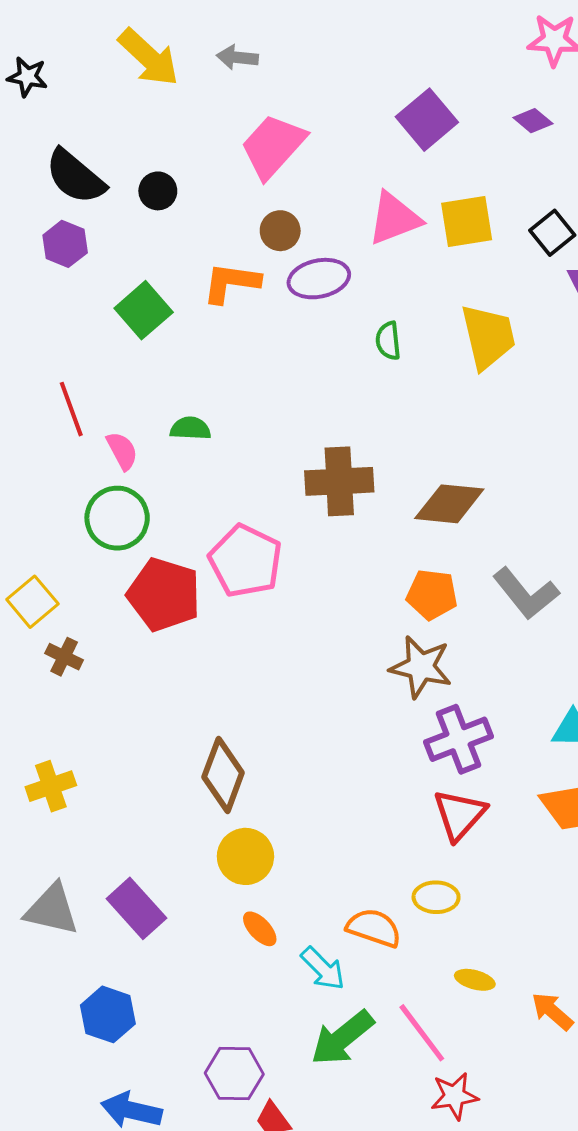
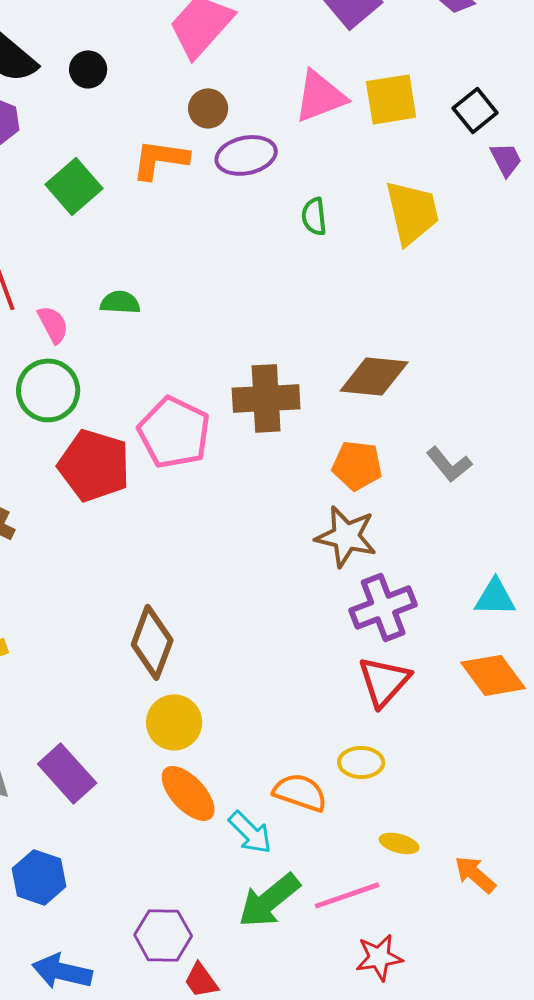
brown cross: (339, 481) -> (266, 398), moved
gray L-shape: (526, 594) -> (449, 464), size x0.7
orange ellipse: (260, 929) -> (188, 793), size x1.6
pink line: (422, 1033) -> (347, 895), turned -72

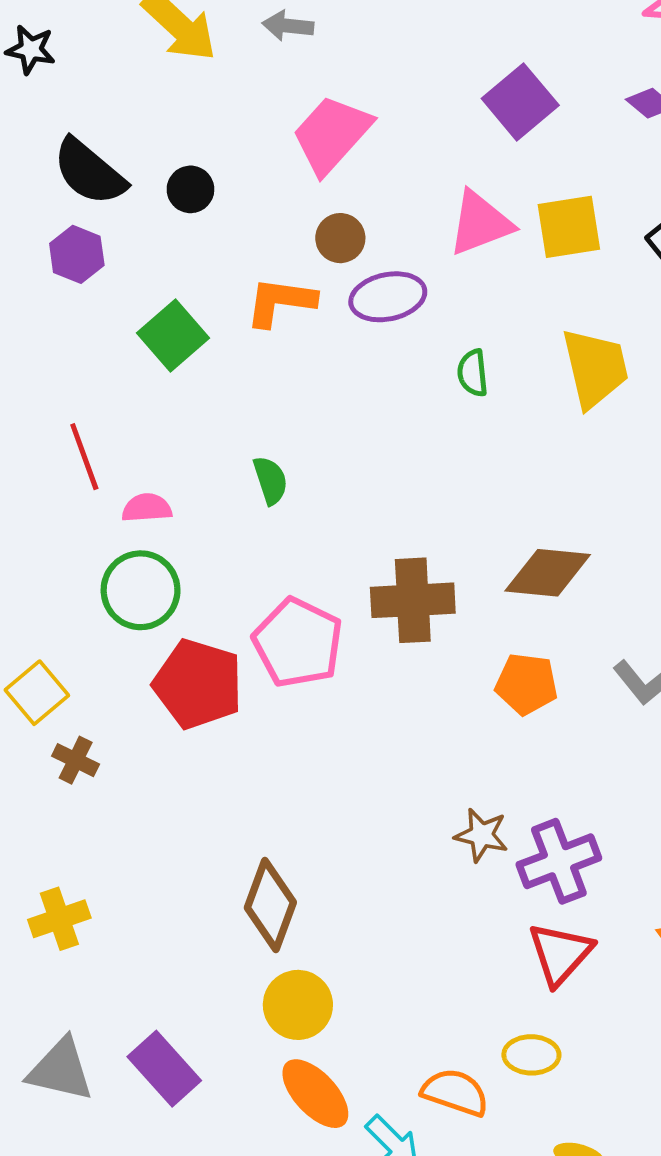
green semicircle: (120, 302) -> (270, 480), moved, turned 69
pink semicircle: (53, 324) -> (147, 508), turned -66
brown star: (346, 536) -> (481, 835), moved, size x0.7

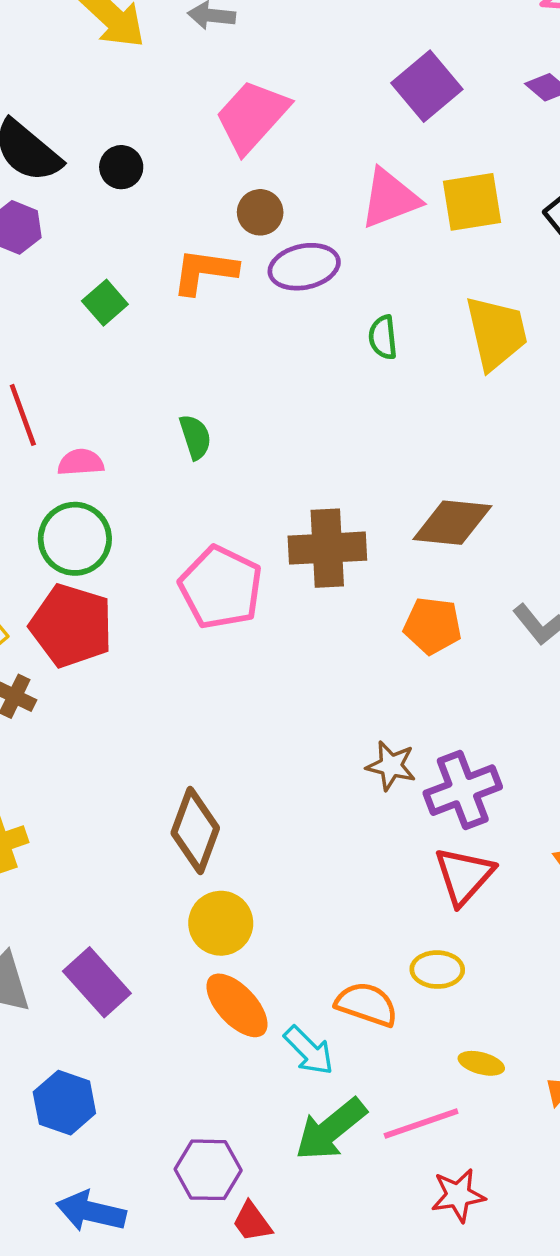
green square: (173, 336) -> (105, 303), size x0.7
red pentagon: (198, 684) -> (71, 626), moved

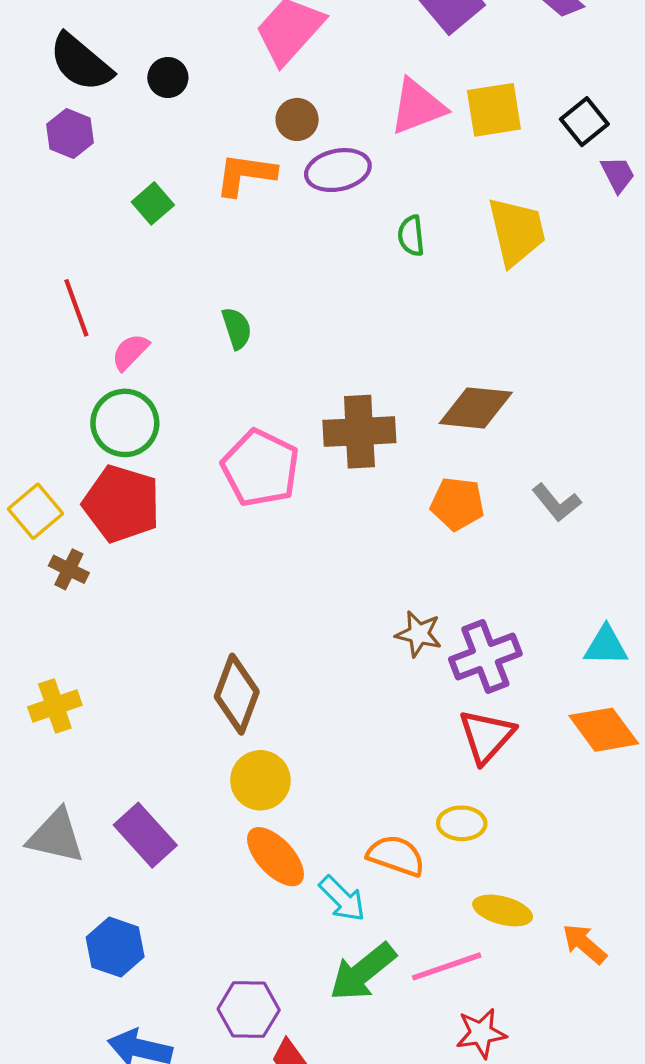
pink semicircle: (81, 462) -> (130, 352), turned -42
yellow ellipse: (481, 1063) -> (503, 910), size x1.4

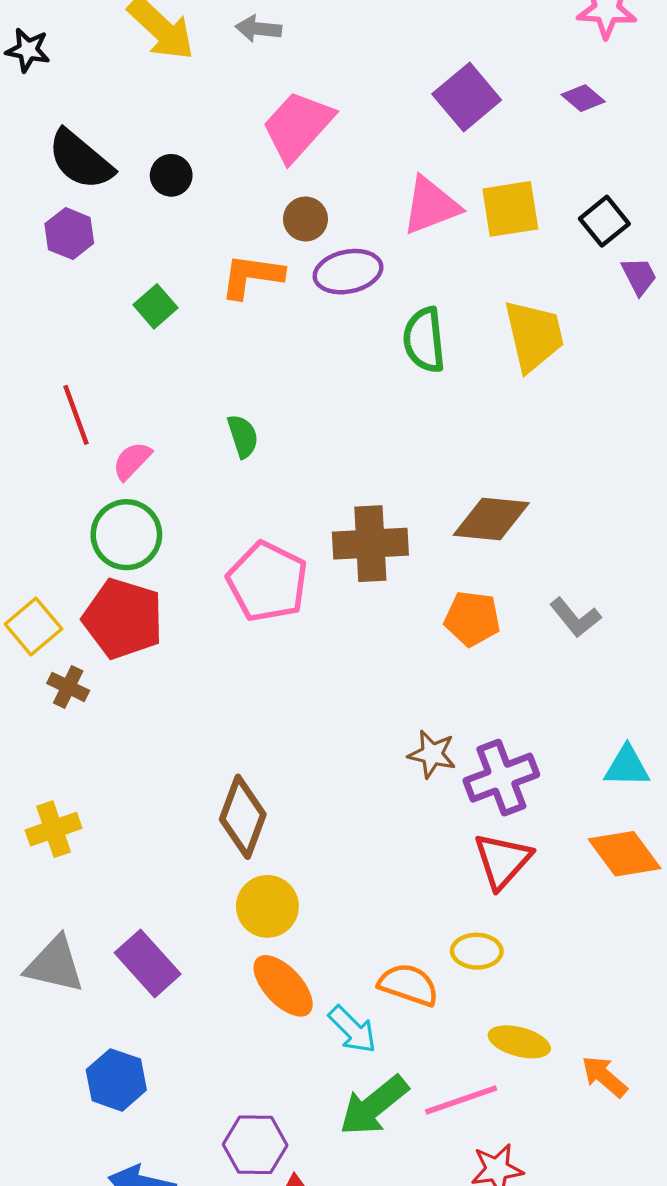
green semicircle: (411, 236) -> (424, 340), size x1.5

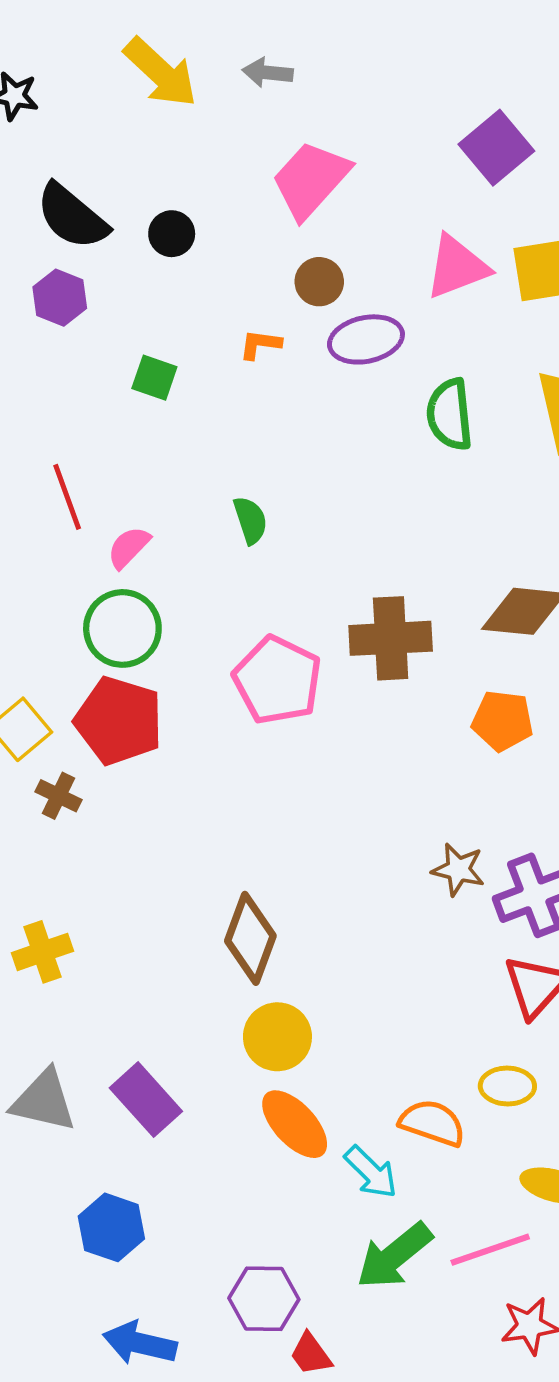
orange L-shape: (252, 276) -> (260, 344), size x0.6
green square: (155, 306) -> (154, 378), turned -30

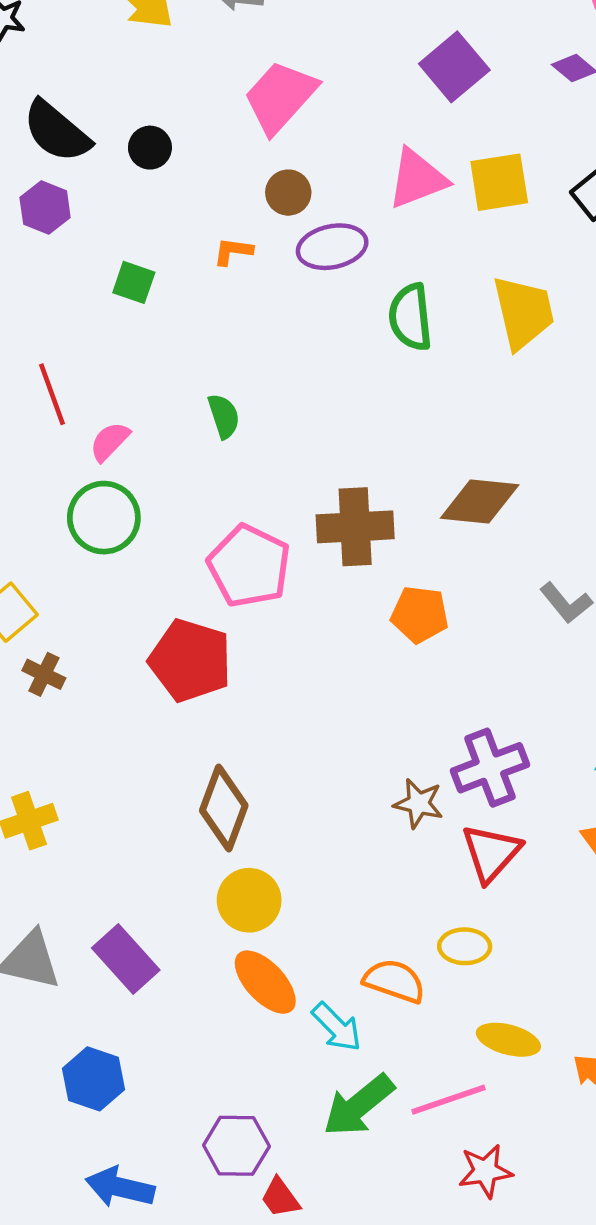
red pentagon: (119, 721) -> (190, 660), moved
orange pentagon: (503, 721) -> (420, 614), moved
brown star: (458, 870) -> (419, 803), moved

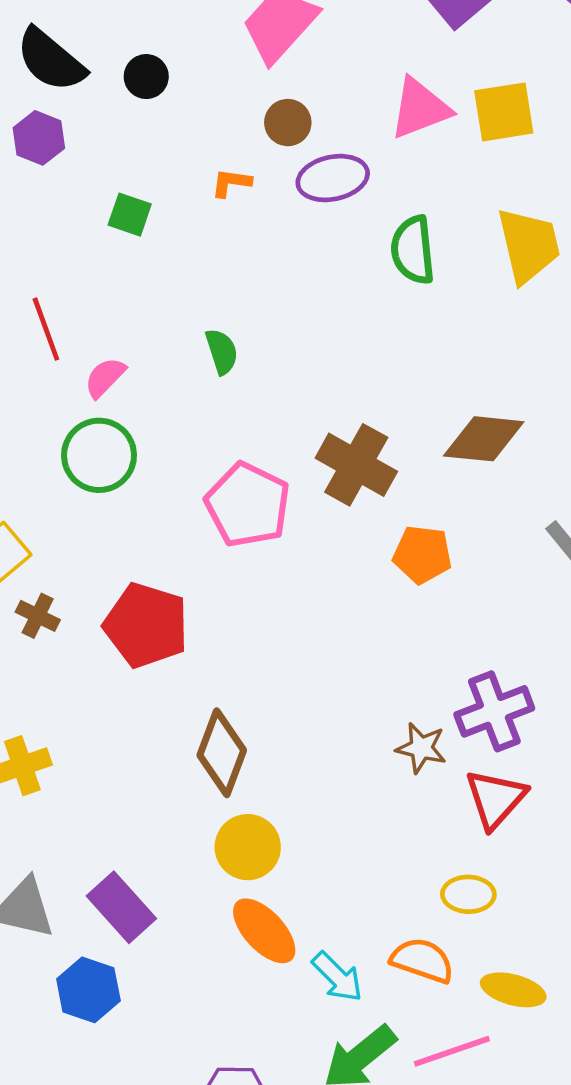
brown cross: (355, 527) -> (356, 465), turned 32
red pentagon: (190, 660) -> (146, 625), moved
orange semicircle: (394, 981) -> (422, 960), moved
blue hexagon: (93, 1079) -> (88, 990), moved

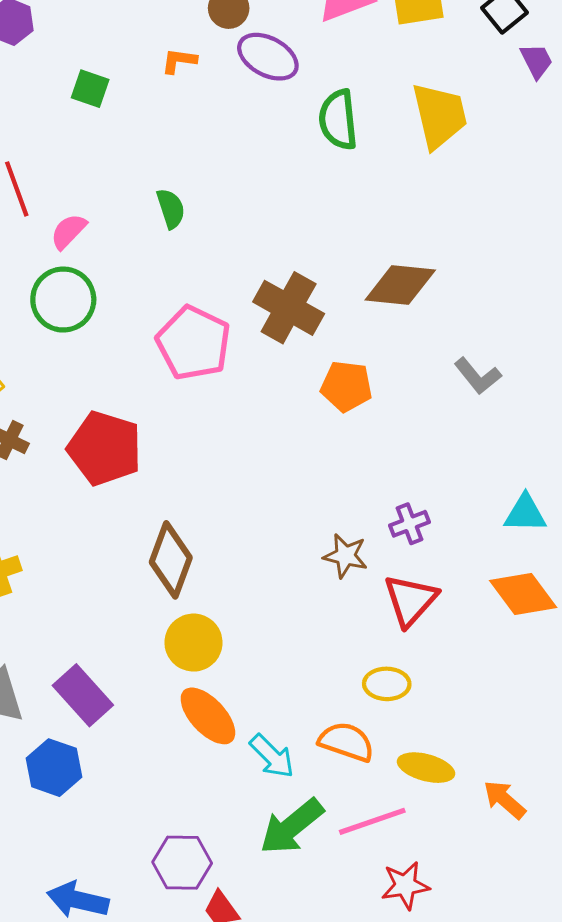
purple ellipse: (333, 178) -> (268, 57), turned 40
purple cross: (494, 711) -> (409, 524), size x0.6

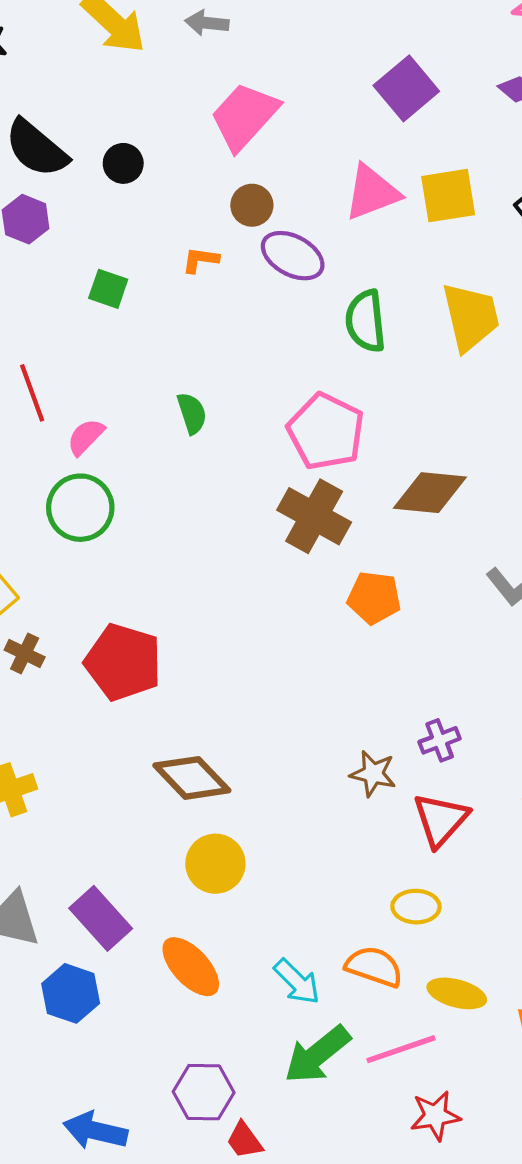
pink pentagon: (193, 343) -> (326, 431), moved
brown diamond: (171, 560) -> (192, 778), turned -64
orange ellipse: (208, 716) -> (191, 967), moved

